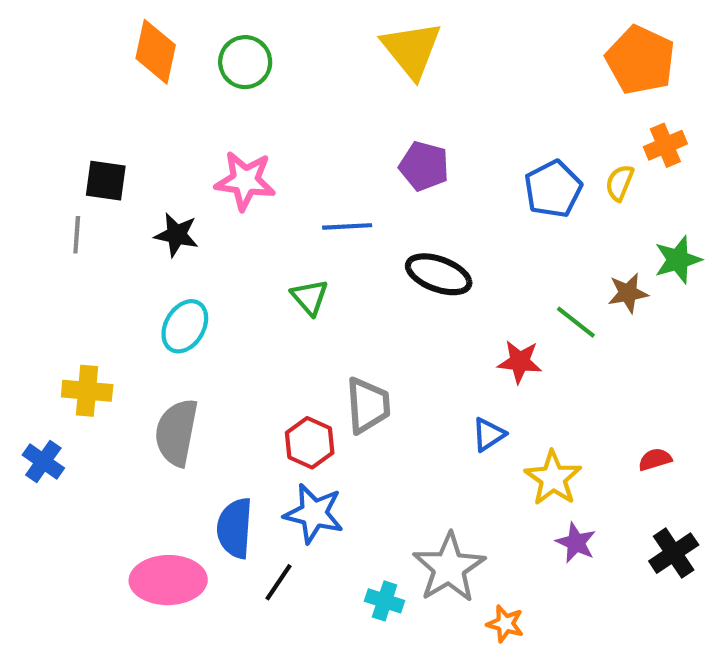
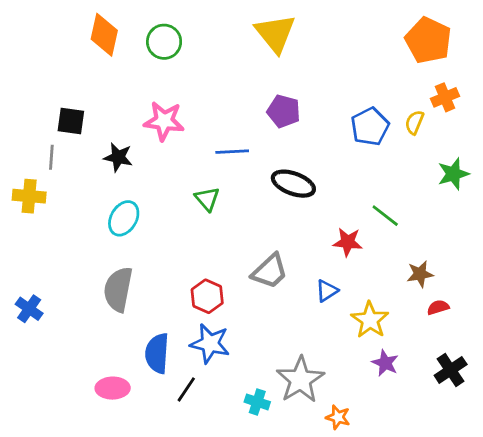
brown star: (628, 293) -> (420, 274), moved
yellow cross: (87, 391) -> (29, 196), moved
gray trapezoid: (368, 405) -> (270, 271), moved, turned 51
pink ellipse: (168, 580) -> (113, 388), size x0.7

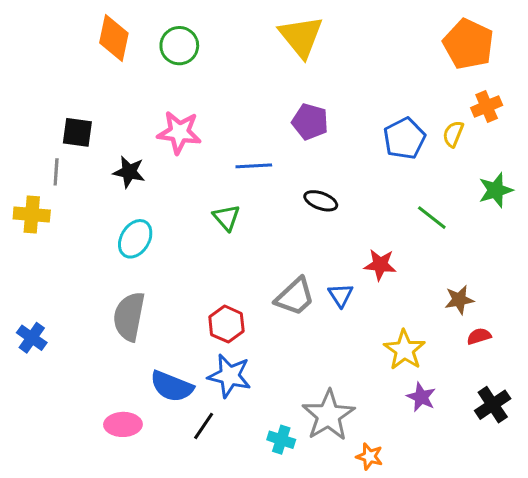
black ellipse: (293, 184) -> (321, 201), size x0.7
green line: (385, 216) -> (432, 218), moved
blue triangle: (327, 291) -> (341, 295), moved, turned -30
blue semicircle: (157, 353) -> (172, 386), turned -72

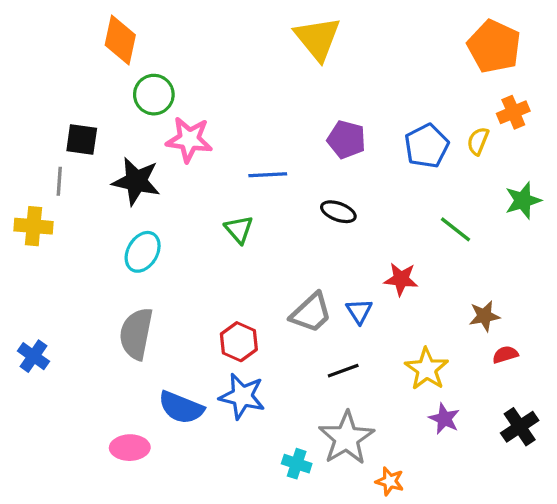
green circle: (179, 46) -> (154, 95), moved
purple pentagon: (310, 122) -> (346, 140), moved
black star: (129, 172) -> (136, 181), size x1.4
black line: (204, 426) -> (343, 371), moved, turned 36

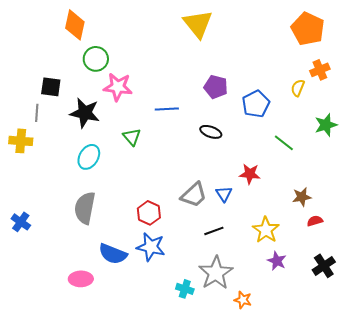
blue pentagon: (427, 146) -> (256, 104), moved
green triangle: (239, 229) -> (132, 137), moved

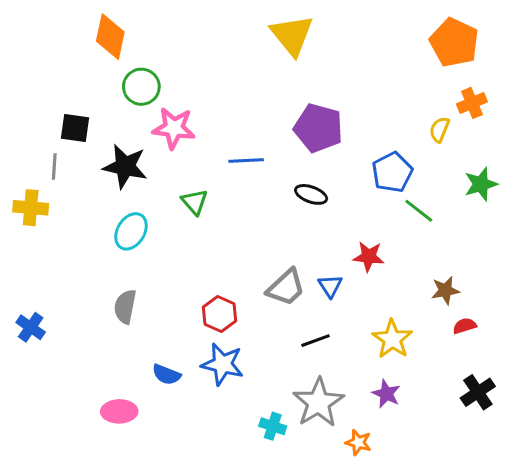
purple pentagon: (216, 87) -> (318, 128), size x1.4
blue pentagon: (256, 104) -> (392, 172), moved
gray semicircle: (85, 208) -> (125, 307), size x0.7
blue semicircle: (113, 254) -> (166, 375), size x0.7
purple star: (277, 261) -> (386, 394), moved

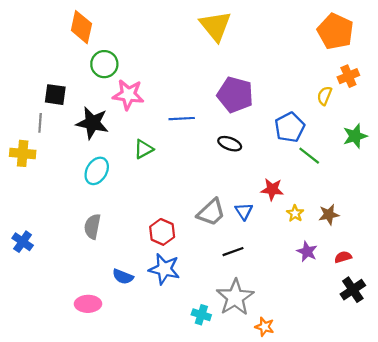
green triangle: (194, 202) -> (144, 149), turned 42
red semicircle: (465, 326) -> (343, 257), moved
yellow star: (392, 339) -> (295, 213), moved, size x0.6
purple star: (386, 394) -> (307, 252), moved

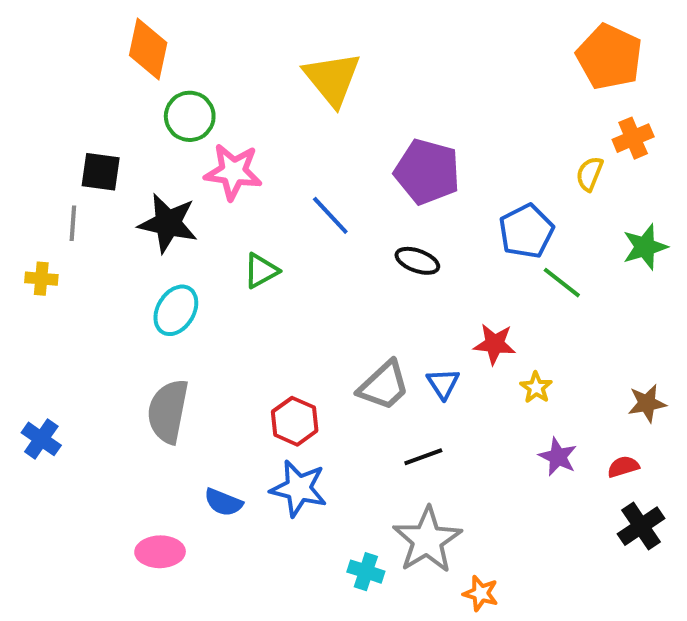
yellow triangle: (215, 26) -> (332, 79), moved
blue line: (182, 119) -> (330, 215), turned 50
yellow cross: (23, 153) -> (41, 279), size x0.7
brown star: (329, 214) -> (647, 403), moved
gray semicircle: (92, 226) -> (168, 411), size x1.4

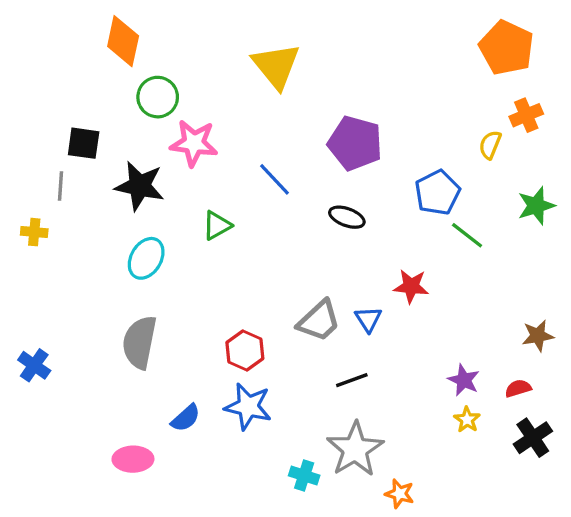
yellow star: (536, 387) -> (467, 420), moved
blue semicircle: (223, 502) -> (186, 418), turned -64

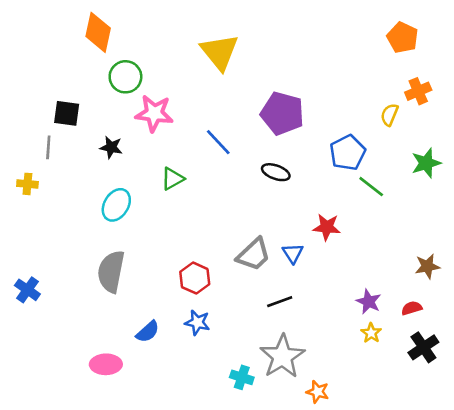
orange pentagon: (507, 48) -> (403, 38), size x0.7
black star: (140, 186) -> (111, 147), size x0.6
blue star: (248, 406) -> (197, 322), size x0.7

